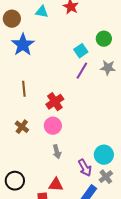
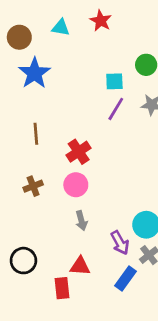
cyan square: (81, 51) -> (114, 81), turned 32
brown cross: (22, 127) -> (33, 186), turned 32

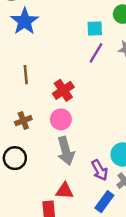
gray arrow: (81, 221) -> (66, 151), size x1.6
black circle: (23, 261) -> (15, 158), moved

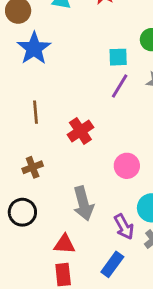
pink circle: (61, 119) -> (127, 166), moved
red triangle: (65, 191) -> (64, 244), moved
blue rectangle: (104, 202) -> (112, 264), moved

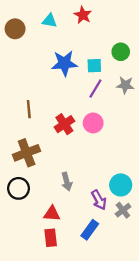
blue star: (34, 48) -> (64, 63), moved, turned 30
pink circle: (127, 166) -> (93, 123), moved
brown cross: (33, 167) -> (27, 153), size x1.6
gray arrow: (83, 204) -> (67, 182), size x0.7

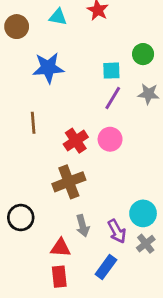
blue star: (64, 63) -> (48, 68), moved
brown cross: (27, 153) -> (69, 182), moved
gray arrow: (67, 182) -> (83, 226), moved

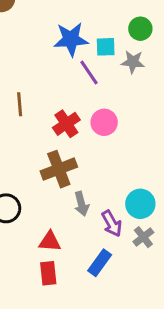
blue star: (48, 68) -> (71, 39), moved
gray star: (149, 94) -> (133, 62), moved
purple line: (113, 98) -> (89, 72), moved, turned -65
gray arrow: (83, 226) -> (81, 204), moved

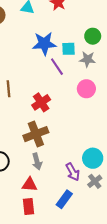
pink circle: (104, 122) -> (86, 89), moved
gray arrow: (81, 204) -> (37, 161), moved

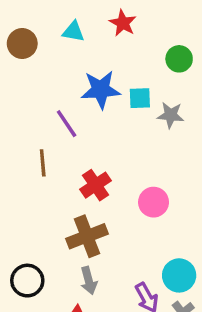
green circle: (93, 36) -> (179, 59), moved
purple line: (57, 67) -> (67, 124), moved
pink circle: (86, 89) -> (154, 202), moved

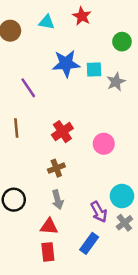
gray star: (171, 115) -> (116, 82), turned -30
purple line: (67, 124) -> (28, 88), moved
brown line: (43, 163) -> (16, 128), moved
brown cross: (87, 236) -> (56, 168), size x0.6

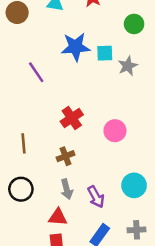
brown line: (16, 128) -> (23, 143), moved
purple arrow: (99, 212) -> (96, 197), moved
gray cross: (124, 223) -> (137, 230), moved, turned 35

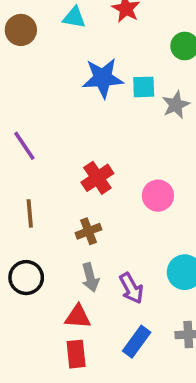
purple line: (36, 72) -> (24, 146), moved

